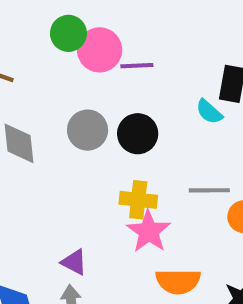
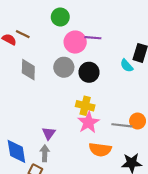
pink circle: (100, 50) -> (75, 42), moved
gray line: (209, 190) -> (122, 125), moved
purple triangle: (74, 262) -> (49, 133), turned 32

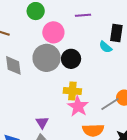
purple line: (93, 38) -> (83, 15), moved
gray circle: (64, 67) -> (47, 58), size x1.4
gray line: (122, 125) -> (110, 104), turned -30

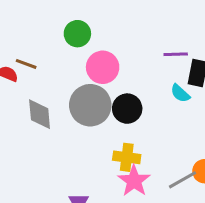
purple line: (83, 15) -> (176, 54), moved

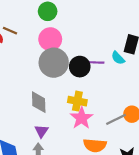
purple line: (176, 54) -> (96, 62), moved
pink circle: (103, 67) -> (50, 39), moved
gray diamond: (40, 114) -> (39, 102), moved

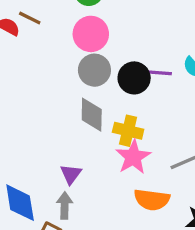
gray circle: (54, 63) -> (94, 70), size x0.7
gray diamond: (39, 102) -> (92, 115), moved

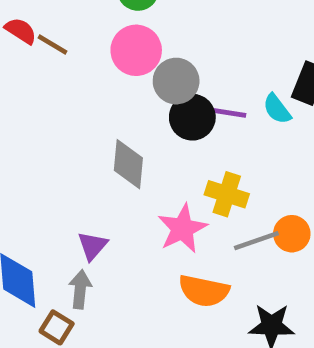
brown line: (30, 18) -> (52, 45), moved
gray circle: (94, 70) -> (176, 81), moved
yellow cross: (128, 131) -> (227, 194), moved

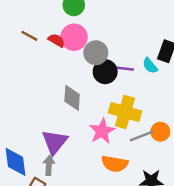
red semicircle: (21, 31) -> (57, 40), moved
yellow cross: (227, 194) -> (125, 112), size x1.4
purple triangle: (92, 246) -> (55, 142), size x1.6

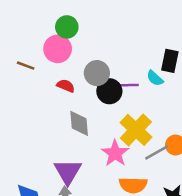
pink circle: (74, 37) -> (58, 49), moved
red semicircle: (57, 40) -> (66, 86), moved
yellow cross: (125, 112) -> (136, 130), turned 36

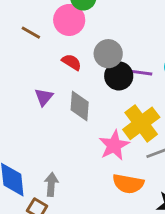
purple triangle: (68, 172) -> (44, 97), moved, size x0.6

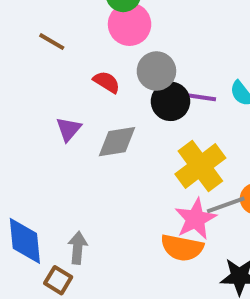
pink circle: (69, 20) -> (130, 24), moved
gray diamond: (80, 106) -> (117, 142), turned 76
pink star: (114, 145) -> (195, 219), moved

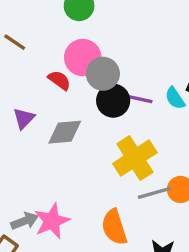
pink circle: (130, 24) -> (83, 58), moved
pink star: (195, 219) -> (52, 221), moved
gray arrow: (78, 248) -> (25, 221), turned 60
orange semicircle: (182, 248) -> (114, 227), turned 57

